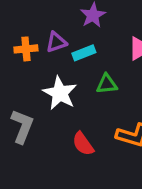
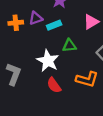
white star: (60, 93) -> (48, 61), moved

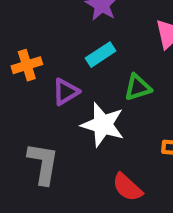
purple triangle: (36, 18) -> (66, 92), moved
red semicircle: (54, 85) -> (127, 187), moved

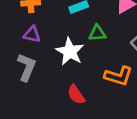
purple triangle: (66, 92) -> (32, 34), moved, turned 30

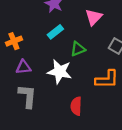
red semicircle: (76, 95) -> (76, 106), turned 54

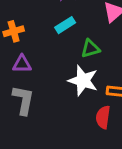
white star: (60, 72) -> (83, 81), moved
red semicircle: (76, 106) -> (103, 117), moved

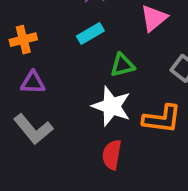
gray L-shape: (23, 100) -> (33, 129), turned 128
red semicircle: (103, 117) -> (112, 155), moved

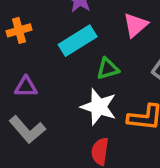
cyan rectangle: (90, 34) -> (78, 41), size x1.5
orange cross: (23, 40) -> (19, 30), moved

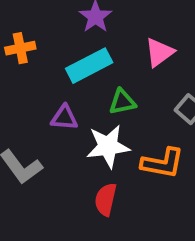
purple triangle: (26, 87) -> (64, 118), moved
white star: (99, 107) -> (108, 146), turned -30

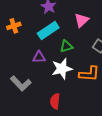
red semicircle: (106, 199) -> (55, 101), moved

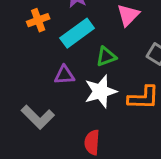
orange cross: (14, 26) -> (38, 20), moved

